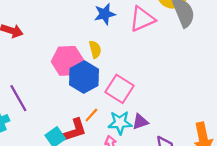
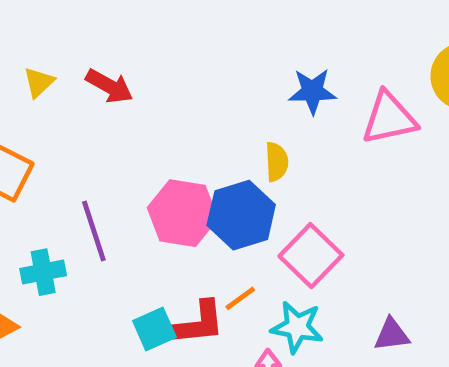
pink hexagon: (67, 61) -> (183, 213), moved
purple triangle: (140, 122) -> (392, 335), moved

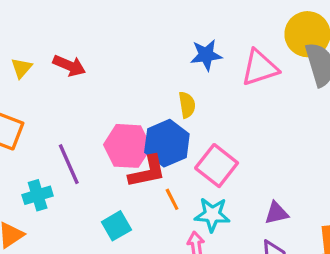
orange line: (240, 298) -> (172, 199), turned -75
red L-shape: (197, 323) -> (147, 172), moved

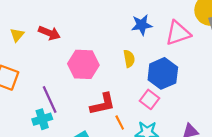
blue hexagon: (167, 143) -> (163, 73), moved
pink hexagon: (127, 146) -> (83, 64), moved
pink square: (217, 166) -> (149, 99), size x0.7
cyan cross: (38, 195) -> (42, 119), moved

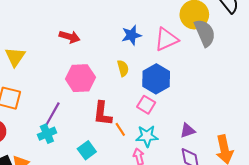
red arrow: (49, 33) -> (70, 37), moved
yellow triangle: (17, 35) -> (15, 57), size x1.5
purple line: (50, 100) -> (52, 114), turned 60
red L-shape: (103, 104) -> (103, 114), turned 115

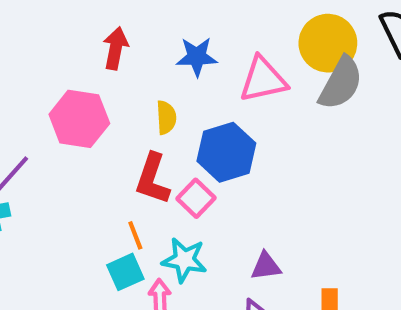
gray semicircle: (205, 33) -> (341, 83), turned 40
red arrow: (70, 37) -> (116, 48), moved, turned -108
red L-shape: (103, 114) -> (152, 179), moved
cyan square: (87, 150) -> (125, 272), moved

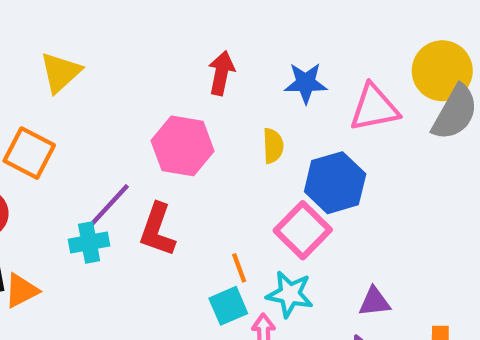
red L-shape: (152, 179) -> (157, 230), moved
pink square: (196, 198) -> (303, 230), size x1.4

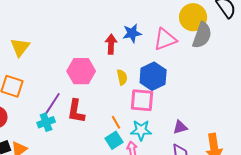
red arrow: (221, 73) -> (111, 44), moved
yellow semicircle: (273, 146) -> (122, 77), moved
pink square: (303, 230) -> (142, 100), turned -30

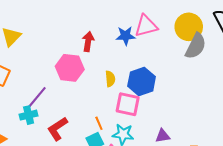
pink triangle: (165, 39) -> (146, 26), moved
red arrow: (111, 44) -> (88, 42), moved
red L-shape: (76, 111) -> (58, 129), moved, turned 40

